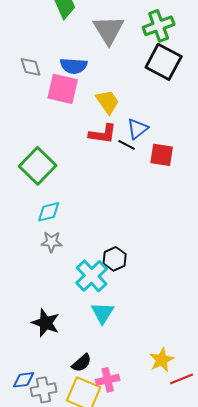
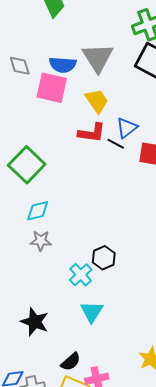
gray triangle: (109, 30) -> (98, 58), moved
cyan cross: (92, 276) -> (81, 275), size x0.7

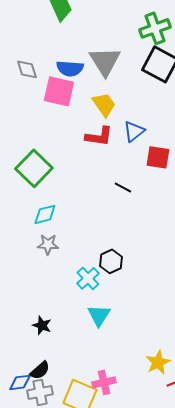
black line: (116, 144) -> (123, 187), moved
black star: (35, 322) -> (42, 325), size x0.7
black semicircle: (71, 362) -> (40, 370), moved

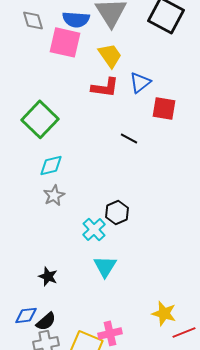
gray star: (48, 244) -> (54, 195), turned -30
yellow star: (158, 362) -> (164, 313), turned -30
blue diamond: (20, 382) -> (26, 315), moved

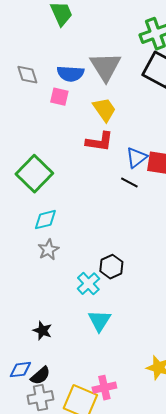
pink square: (65, 42) -> (59, 97), size x0.6
blue triangle: (140, 82) -> (136, 158), moved
black line: (129, 138) -> (129, 183), moved

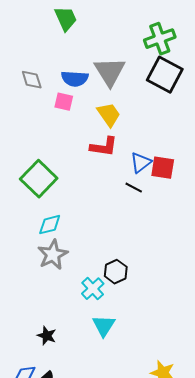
gray star: (48, 250) -> (53, 255), size x1.4

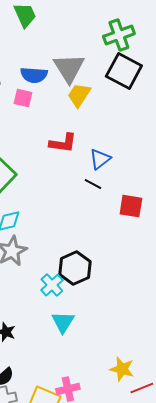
yellow trapezoid: (109, 115) -> (79, 95), moved, turned -112
red square: (163, 168) -> (131, 206), moved
black hexagon: (116, 272) -> (75, 268), size x1.4

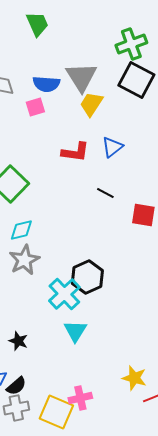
pink square: (23, 98) -> (35, 107), turned -30
blue triangle: (100, 159) -> (112, 147), moved
cyan cross: (52, 285) -> (64, 294), size x1.4

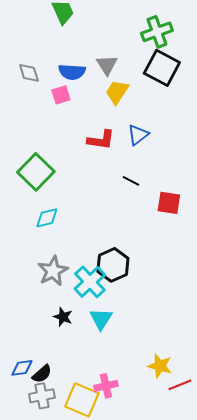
gray triangle: (81, 77) -> (107, 65), size x0.7
gray star: (24, 260) -> (53, 271), moved
black star: (18, 341) -> (63, 317), moved

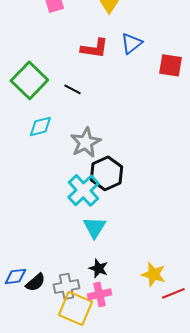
black line: (131, 181) -> (72, 89), moved
red square: (169, 203) -> (170, 65), moved
gray star: (53, 271) -> (85, 142), moved
black star: (63, 317) -> (98, 268), moved
gray cross: (42, 396) -> (66, 286), moved

